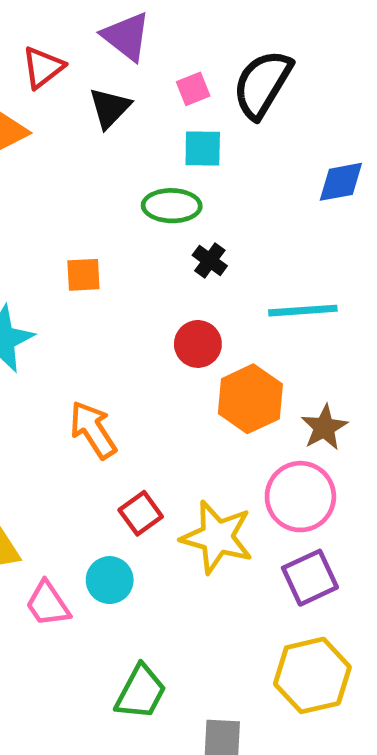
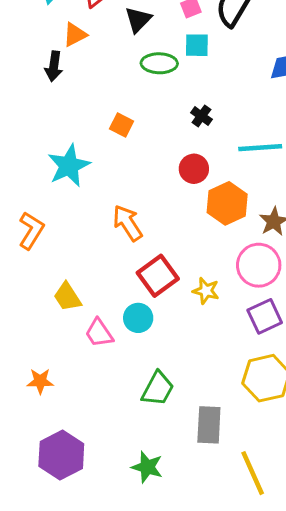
green ellipse: (172, 206) -> (159, 63), moved
orange square: (83, 275) -> (122, 125), turned 30
red square: (141, 513) -> (158, 276), size x1.5
yellow star: (217, 537) -> (206, 291), size x0.6

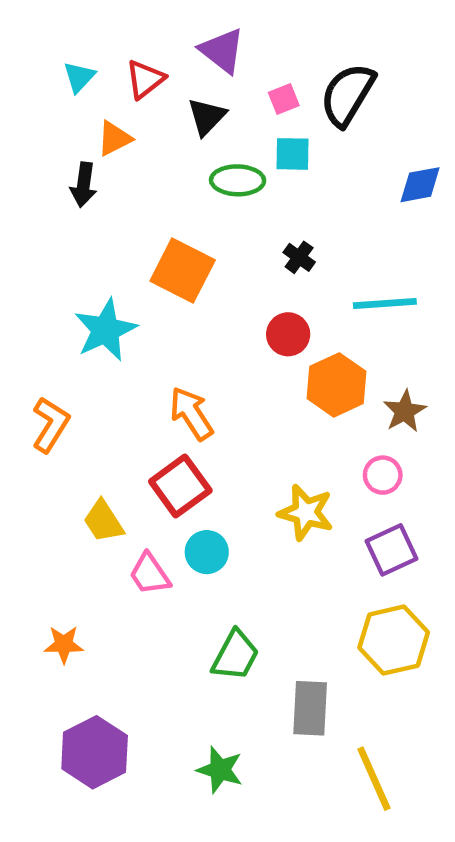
orange square: (122, 125) -> (183, 271), size x1.8
pink circle: (259, 265) -> (383, 475), size x0.6
red square: (158, 276) -> (180, 486), moved
yellow star: (206, 291) -> (306, 512), size x1.4

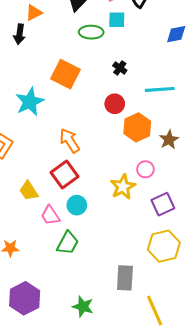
pink circle: (383, 475) -> (145, 169), moved
yellow star: (306, 512) -> (123, 187), turned 30
green trapezoid: (235, 655) -> (68, 243), moved

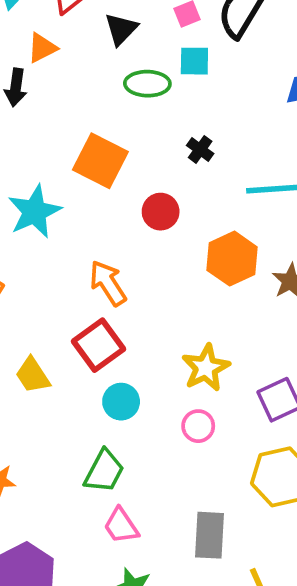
red circle: (115, 104) -> (161, 212), moved
pink circle: (145, 169) -> (198, 426), moved
pink trapezoid: (50, 215) -> (121, 526), moved

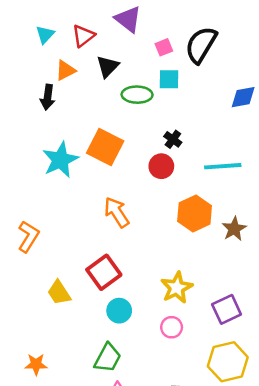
black triangle: (121, 29) -> (108, 66), moved
cyan star: (35, 212) -> (60, 160), moved
red circle: (161, 212) -> (161, 166), moved
orange arrow: (108, 283) -> (117, 212), moved

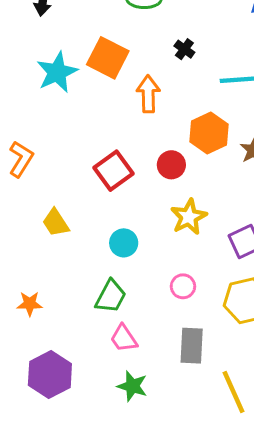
red circle: (161, 166) -> (171, 165), moved
orange arrow: (117, 212) -> (148, 94), moved, turned 32
red square: (104, 272) -> (114, 171), moved
pink circle: (172, 327) -> (183, 286), moved

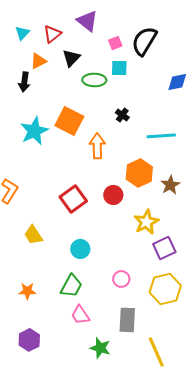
yellow star: (189, 217) -> (146, 222), moved
orange star: (30, 304) -> (27, 291), moved
purple hexagon: (50, 375) -> (29, 340), size x0.7
green star: (132, 386) -> (100, 348), moved

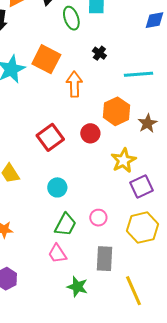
green ellipse: (94, 80) -> (71, 18), turned 70
green trapezoid: (71, 286) -> (65, 225), moved

